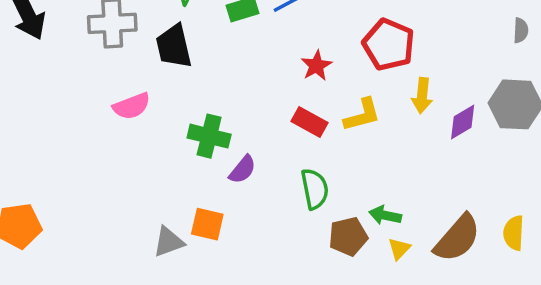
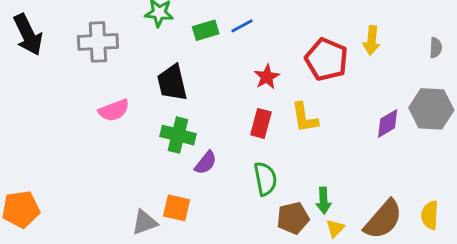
black trapezoid: (174, 46) -> (172, 83), moved
yellow arrow: (422, 96) -> (372, 40), moved
yellow L-shape: (362, 115) -> (305, 118), turned 96
red rectangle: (309, 122) -> (261, 123), turned 76
green arrow: (385, 215) -> (324, 201), turned -105

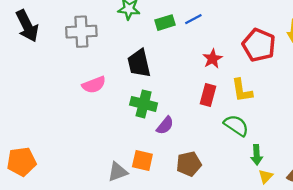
green semicircle: (265, 179) -> (236, 125), moved, turned -45
brown pentagon: (293, 218) -> (189, 164), moved

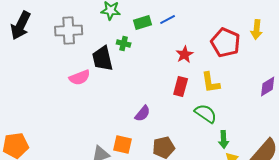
black arrow: (27, 26) -> (21, 26), turned 52
black trapezoid: (139, 63) -> (103, 58), moved
green cross: (144, 104) -> (124, 44), moved, size x0.6

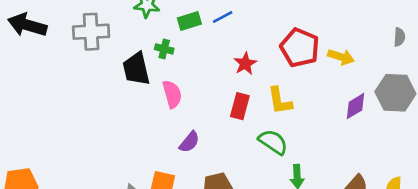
black arrow: (21, 26) -> (27, 25), turned 80
yellow arrow: (257, 30) -> (341, 57), moved, turned -78
pink semicircle: (80, 78) -> (172, 94), moved, turned -85

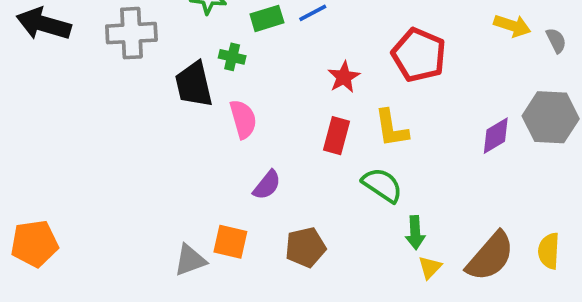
gray semicircle: (399, 37) -> (556, 40), turned -30
yellow arrow: (341, 57) -> (512, 26), moved

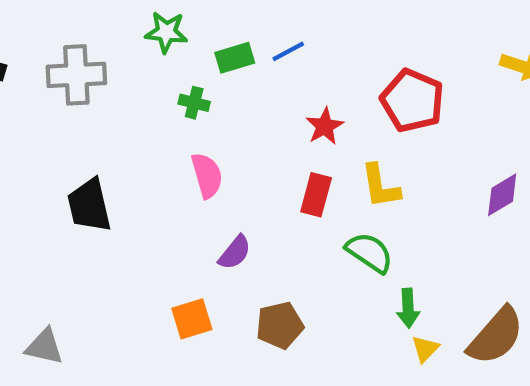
black trapezoid: (194, 84) -> (89, 205), moved
orange square: (230, 242) -> (192, 319), turned -30
gray triangle: (190, 260) -> (44, 347), moved, turned 33

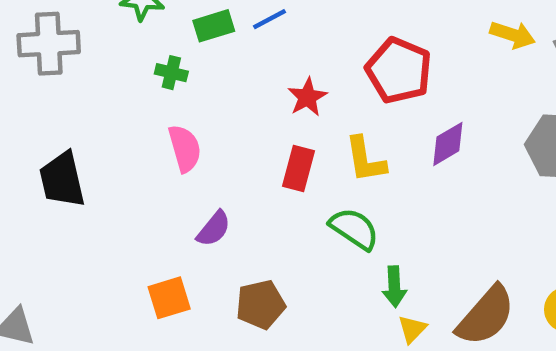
purple diamond: (502, 195) -> (448, 144), moved

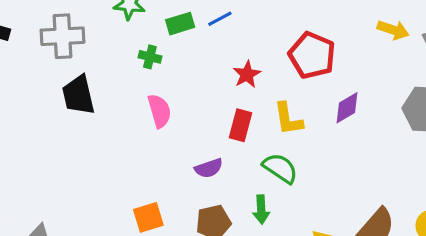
black trapezoid: (62, 180) -> (78, 95), moved
purple semicircle: (214, 229) -> (209, 168), moved, turned 32
green arrow: (394, 287) -> (261, 209), moved

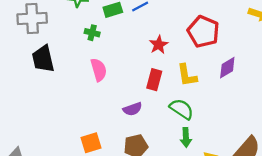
green arrow: (261, 209) -> (186, 137), moved

